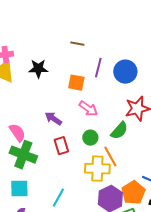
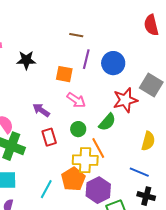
brown line: (77, 44) -> (76, 35), moved
orange pentagon: (133, 193) -> (73, 179), moved

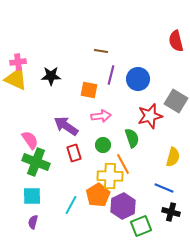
pink arrow: (76, 100) -> (101, 116), turned -42
purple arrow: (41, 110) -> (66, 126), size x1.4
green semicircle: (107, 122) -> (132, 138), turned -60

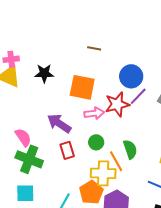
purple line: (111, 75) -> (138, 96), moved, turned 30
orange square: (89, 90) -> (82, 87), size x1.5
red star: (150, 116) -> (117, 104), moved
green semicircle: (132, 138) -> (130, 149), moved

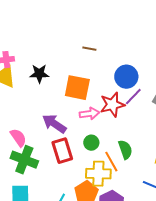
red rectangle: (67, 150) -> (62, 151), size x1.4

